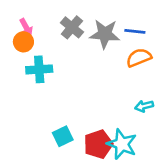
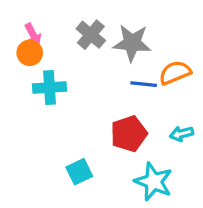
blue line: (135, 31) -> (144, 84), moved
red pentagon: (98, 144) -> (129, 134), moved

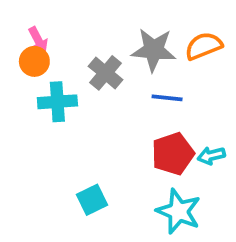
gray cross: (91, 35) -> (106, 73), moved
orange semicircle: (175, 73) -> (204, 46), moved
red pentagon: (129, 134) -> (173, 154), moved

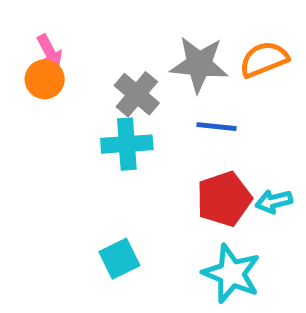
cyan cross: (57, 102) -> (127, 144), moved

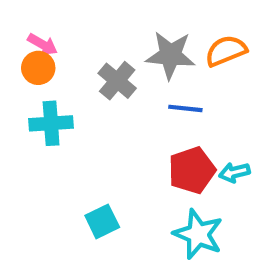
pink arrow: (50, 52) -> (43, 44), turned -32
cyan cross: (127, 144) -> (51, 123), moved

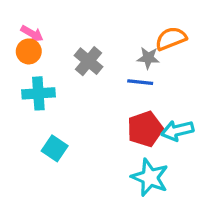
gray star: (170, 55) -> (148, 58), moved, size x0.6
cyan arrow: (234, 172) -> (177, 131), size x1.4
cyan square: (102, 221) -> (55, 148), moved, turned -30

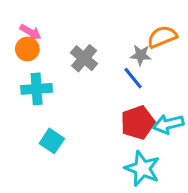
blue line: (140, 82) -> (133, 78), turned 45

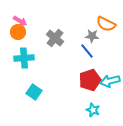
orange semicircle: (162, 37) -> (106, 24), turned -132
cyan star: (142, 169) -> (93, 110), size x0.6

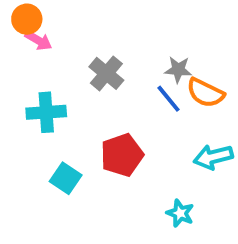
orange semicircle: (106, 24) -> (205, 93), moved
orange circle: (18, 32) -> (27, 19), moved
red pentagon: (90, 80) -> (122, 155), moved

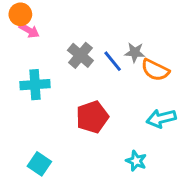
blue line: (169, 99) -> (113, 61), moved
cyan square: (66, 178) -> (39, 164), moved

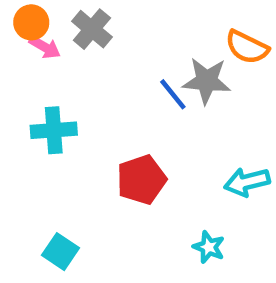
gray star: (135, 52) -> (207, 81), size x1.5
gray cross: (80, 55) -> (92, 29), moved
orange semicircle: (155, 70) -> (247, 47), moved

